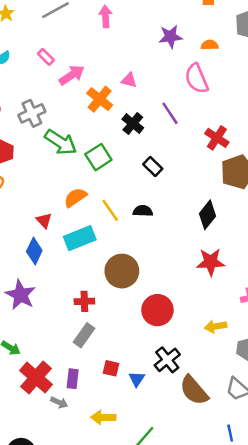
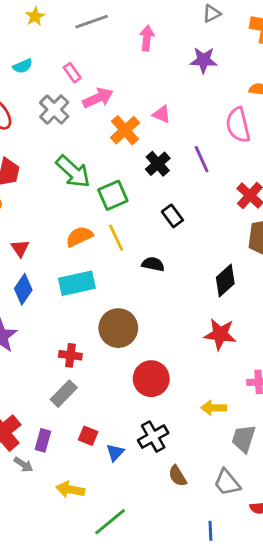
purple star: (171, 37) -> (204, 60), moved
gray cross: (32, 113) -> (54, 110), moved, turned -30
yellow line: (110, 210) -> (116, 238), moved
red triangle: (44, 220) -> (20, 248), moved
brown semicircle: (194, 390) -> (177, 476), size x0.6

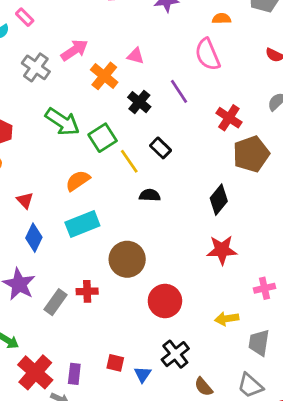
pink rectangle: (72, 73) -> (25, 17), moved
yellow line: (116, 238) -> (129, 161), moved
gray rectangle: (64, 394) -> (55, 302), moved

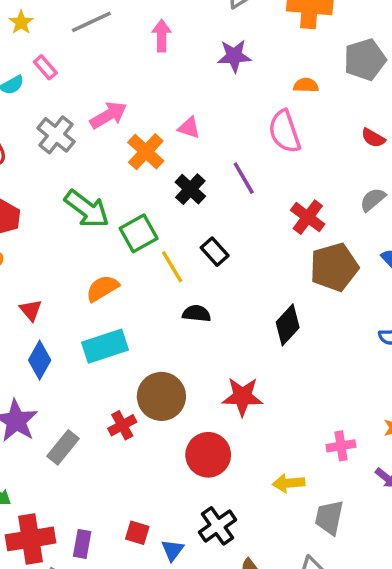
red star: (222, 250) -> (242, 397), moved
red cross: (87, 291) -> (122, 425), moved, turned -30
red cross: (35, 372) -> (31, 539), turned 36

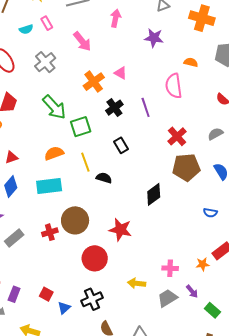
pink arrow: (108, 115) -> (82, 41), moved, turned 70
yellow line: (172, 267) -> (85, 162), moved
red triangle: (31, 310) -> (11, 157), turned 40
gray trapezoid: (329, 518) -> (167, 298), moved, turned 35

